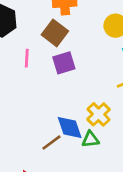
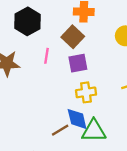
yellow cross: (99, 114) -> (86, 92), moved, turned 30
green triangle: (90, 139) -> (94, 131), size x1.6

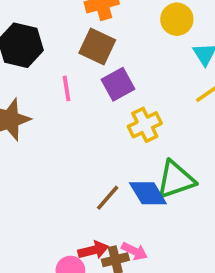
blue diamond: (77, 119) -> (148, 193), moved
brown line: (60, 130) -> (108, 198), moved

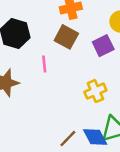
purple square: (118, 84) -> (103, 46), moved

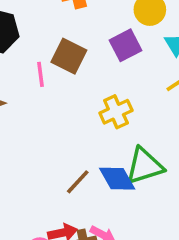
brown square: (66, 37) -> (69, 56), moved

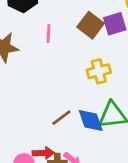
brown square: (69, 56) -> (91, 25), moved

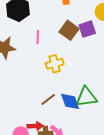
yellow cross: (99, 71) -> (55, 64), moved

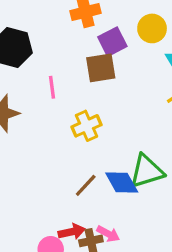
purple square: (87, 29) -> (112, 42), moved
brown square: (69, 30) -> (101, 68), turned -36

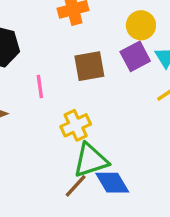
purple square: (112, 42) -> (135, 56), moved
green triangle: (147, 171) -> (91, 160), moved

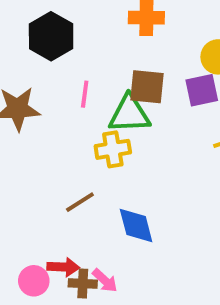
green triangle: (91, 160) -> (129, 114), moved
brown line: (76, 186) -> (80, 202), moved

